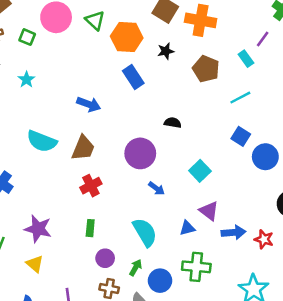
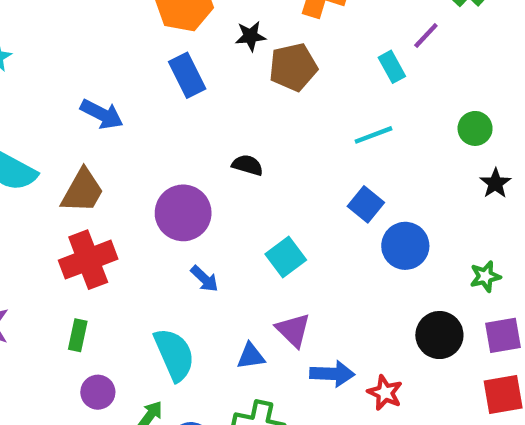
brown pentagon: (206, 69) -> (293, 67), moved, turned 30
red cross: (91, 186) -> (88, 260), size x1.4

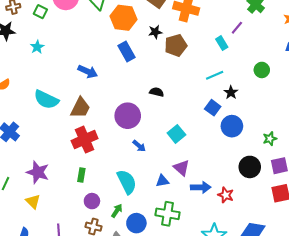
black star: (495, 183) -> (231, 92), moved

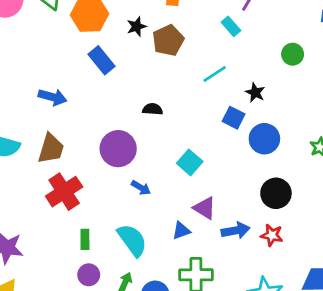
cyan line: (215, 75) -> (215, 74), moved
black circle: (250, 167) -> (276, 193), moved
green rectangle: (81, 175) -> (85, 239), moved

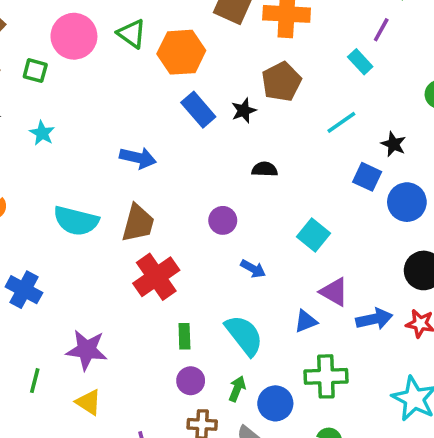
black star: (137, 27) -> (244, 111), moved
purple circle: (118, 149) -> (223, 220), size x0.6

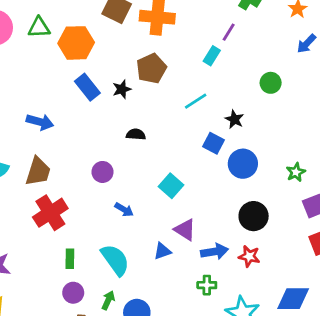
green triangle: (132, 34) -> (39, 27), turned -40
cyan rectangle: (360, 62) -> (212, 56), turned 72
green cross: (326, 376) -> (207, 285), moved, size x0.6

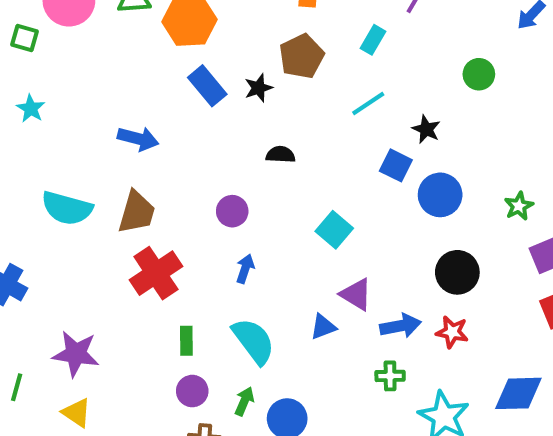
cyan rectangle: (212, 56) -> (373, 40), moved
blue arrow: (124, 210) -> (245, 269), moved, turned -102

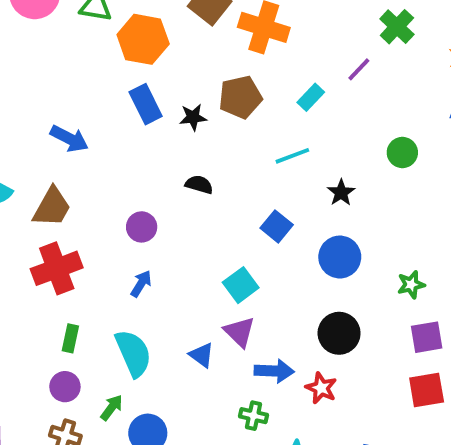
blue square: (396, 165) -> (277, 226), moved
cyan square: (334, 230) -> (241, 285), moved
blue triangle: (323, 327) -> (202, 355), turned 44

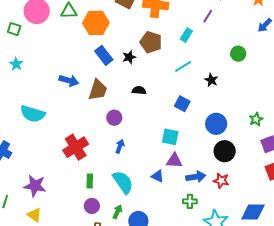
brown pentagon: (240, 97) -> (151, 42), turned -30
brown trapezoid: (52, 207) -> (98, 90), moved
blue circle: (340, 257) -> (216, 124), moved
cyan square: (241, 285) -> (170, 137), turned -30
purple triangle: (239, 332) -> (174, 161), turned -30

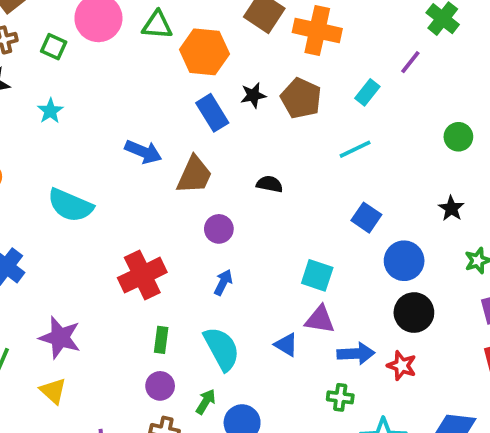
black star: (129, 57) -> (253, 95), moved
black star: (211, 80) -> (451, 208), moved
blue square: (182, 104) -> (366, 218), moved

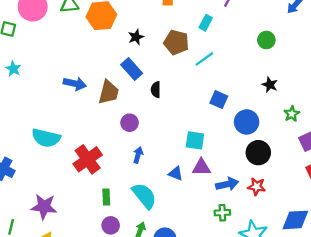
brown pentagon: (301, 98) -> (176, 42), moved
blue rectangle: (212, 113) -> (132, 69), moved
black semicircle: (270, 184) -> (156, 90), turned -91
cyan semicircle: (70, 205) -> (46, 138), moved
blue triangle: (286, 345) -> (176, 174), moved

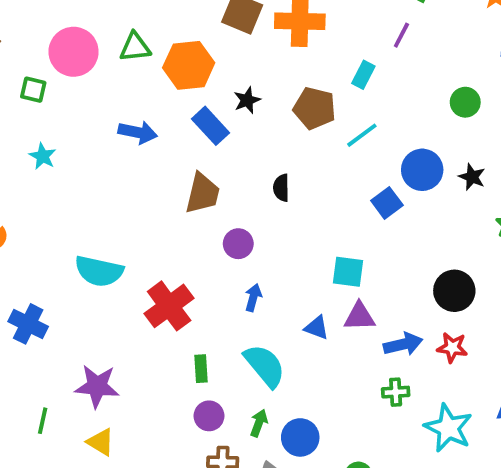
blue rectangle: (132, 69) -> (211, 126), moved
blue arrow: (75, 84) -> (138, 132), moved
blue square: (219, 100) -> (387, 203), turned 30
blue circle: (247, 122) -> (422, 170), moved

